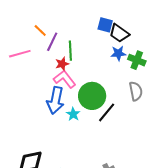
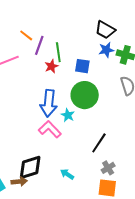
blue square: (105, 25) -> (82, 66), moved
pink L-shape: (65, 79) -> (50, 129), moved
black line: (107, 112) -> (99, 143), moved

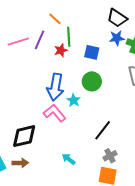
orange line: (26, 35) -> (55, 19), moved
purple line: (39, 45) -> (39, 40), moved
green circle: (85, 95) -> (92, 81), size x0.7
black diamond: (30, 167) -> (24, 136), moved

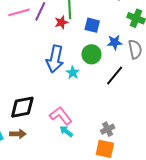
blue star: (117, 38) -> (115, 42), moved
pink L-shape: (55, 113) -> (61, 116), moved
black line: (103, 130) -> (115, 76), moved

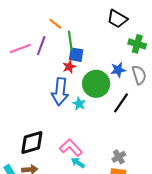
red star: (61, 22) -> (69, 67), moved
blue square: (92, 25) -> (76, 55), moved
green circle: (91, 54) -> (96, 84), size x1.4

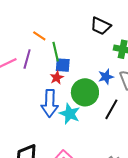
cyan star: (79, 104) -> (70, 114), size x1.5

